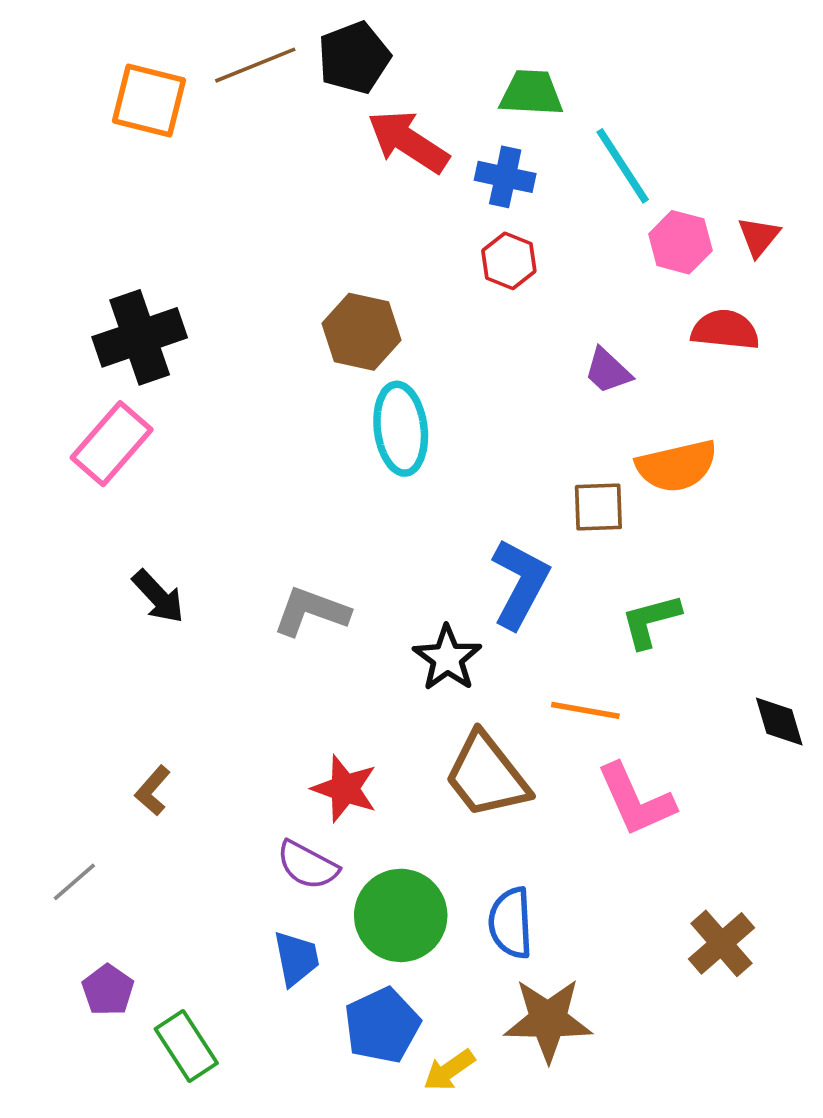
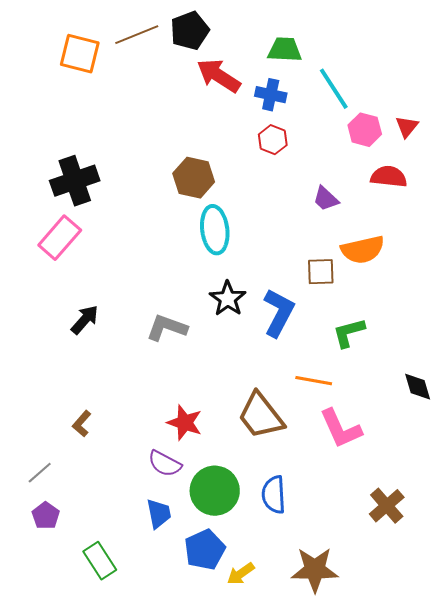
black arrow: (158, 597) -> (85, 320), turned -96
black star: (447, 658) -> (228, 299), moved
purple pentagon: (108, 990) -> (46, 516), moved
brown star: (548, 1020) -> (315, 570), moved

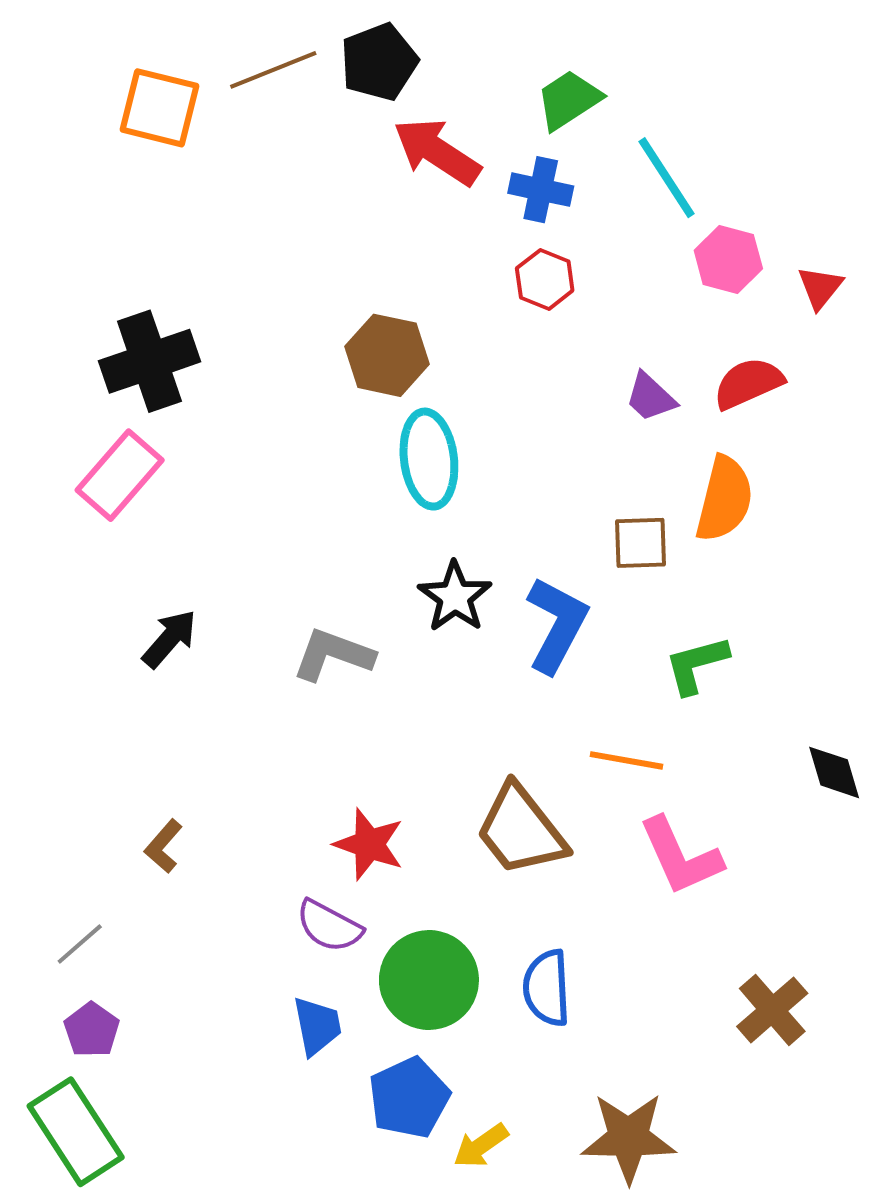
green trapezoid: (285, 50) -> (569, 100), turned -36
red triangle: (407, 127) -> (820, 287), moved
red semicircle: (389, 177) -> (748, 383), moved, turned -30
orange semicircle: (363, 250) -> (724, 499), turned -63
green rectangle: (100, 561) -> (76, 1132), moved, size x1.4

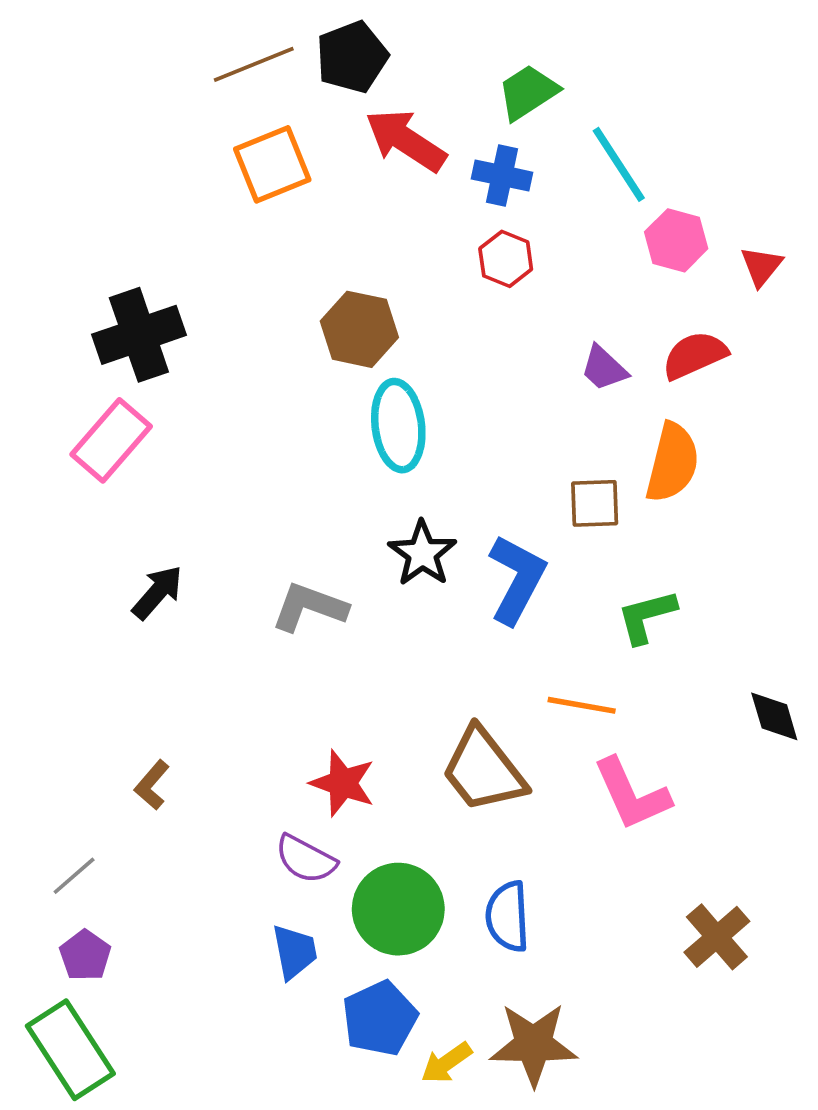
orange square: (159, 108) -> (272, 164), moved, turned -36
brown star: (629, 1138) -> (533, 1044), moved

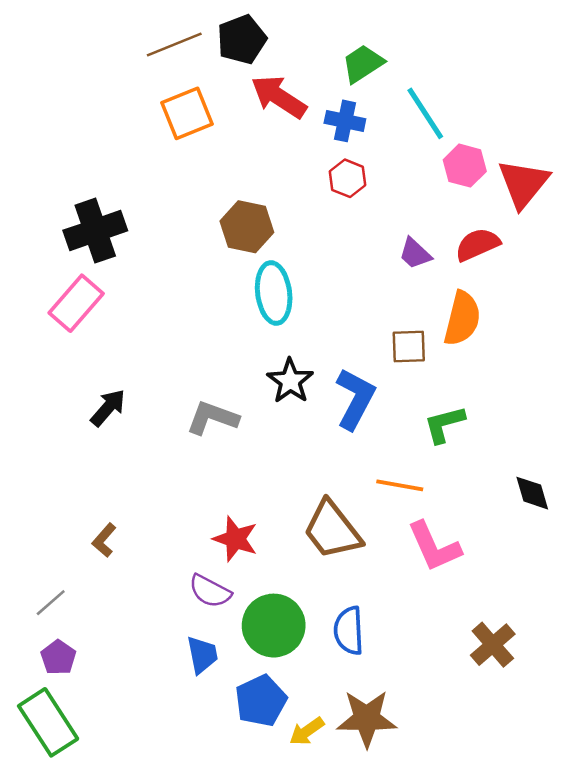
red triangle: (761, 266) -> (523, 183), size x1.8

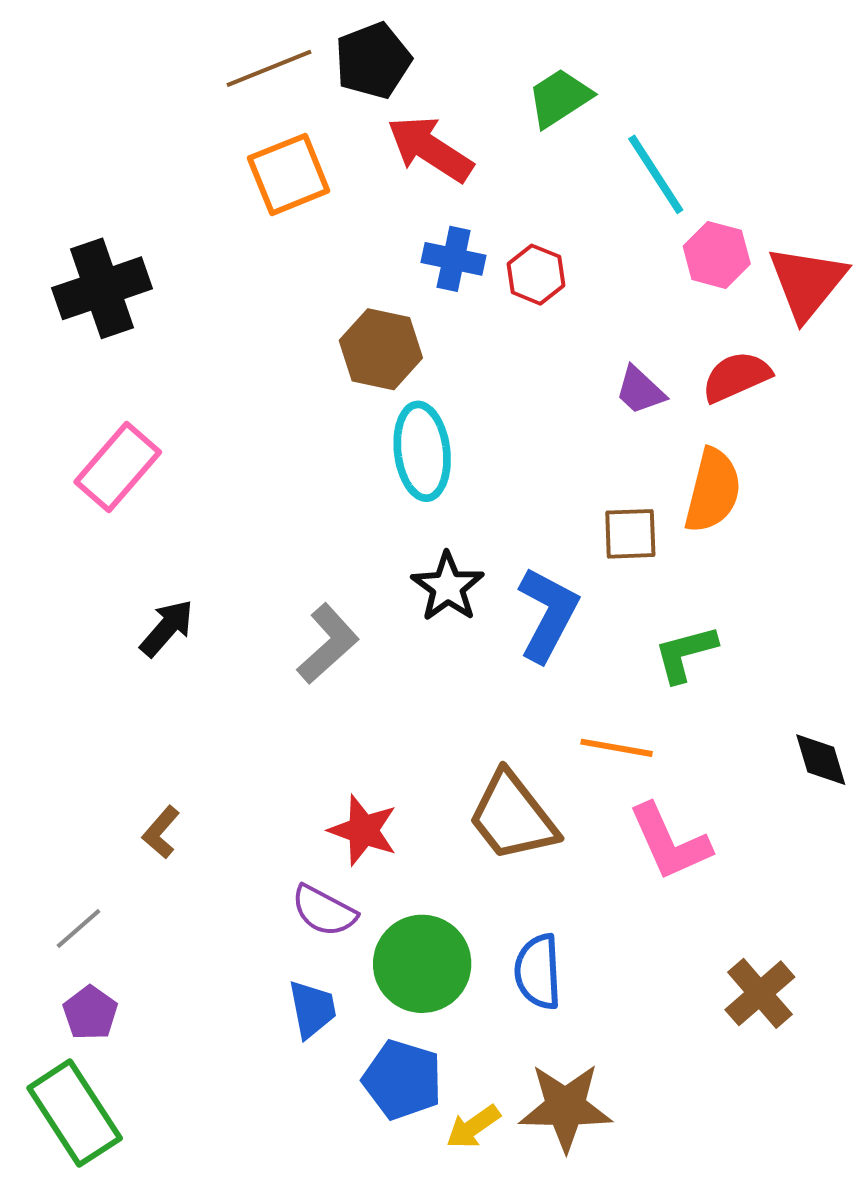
blue cross: (345, 121) -> (454, 259), moved
black cross: (95, 231) -> (102, 288), moved
gray L-shape: (212, 418) -> (328, 644), turned 118
blue pentagon: (261, 701) -> (402, 1080), turned -30

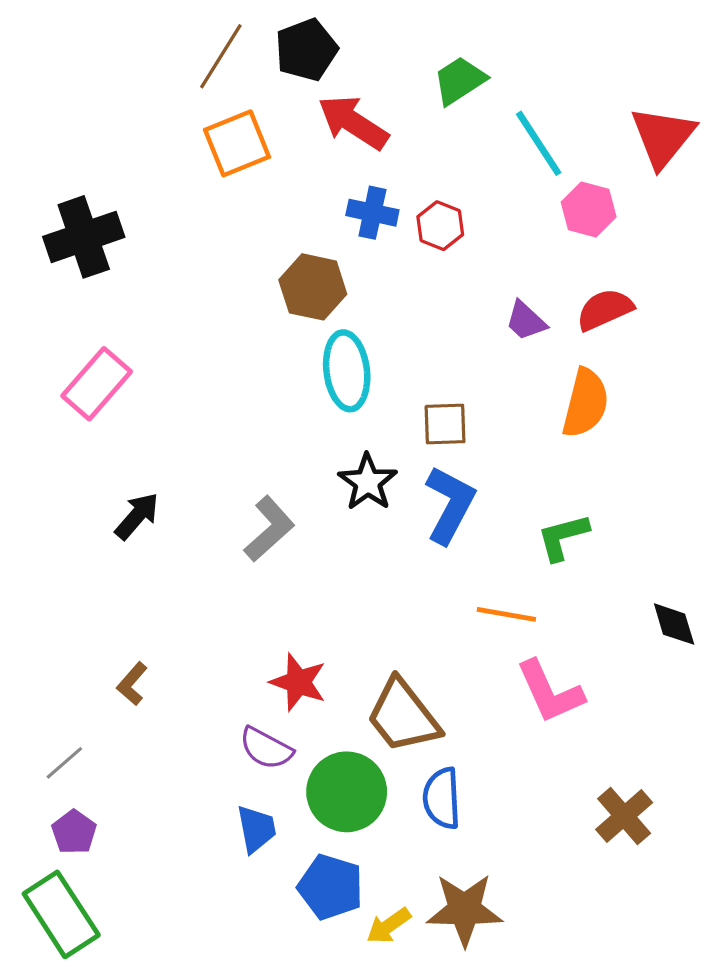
brown line: (269, 68) -> (221, 56), turned -36
red triangle: (807, 282) -> (663, 137), moved
brown square: (630, 534) -> (445, 424), moved
brown trapezoid: (512, 817) -> (403, 716), moved

